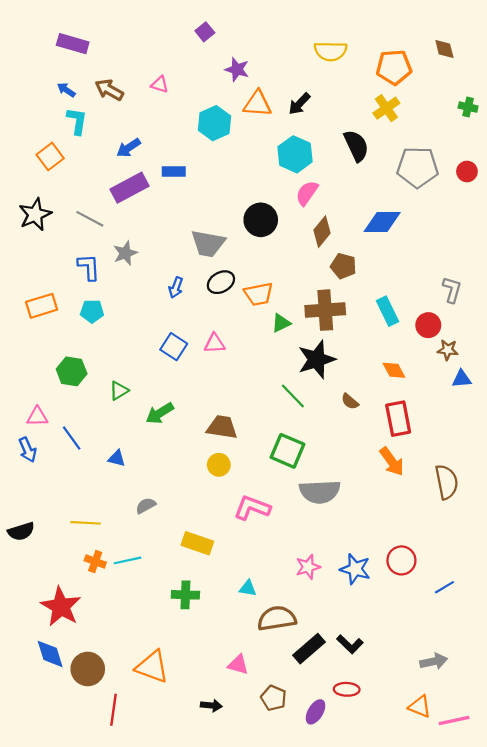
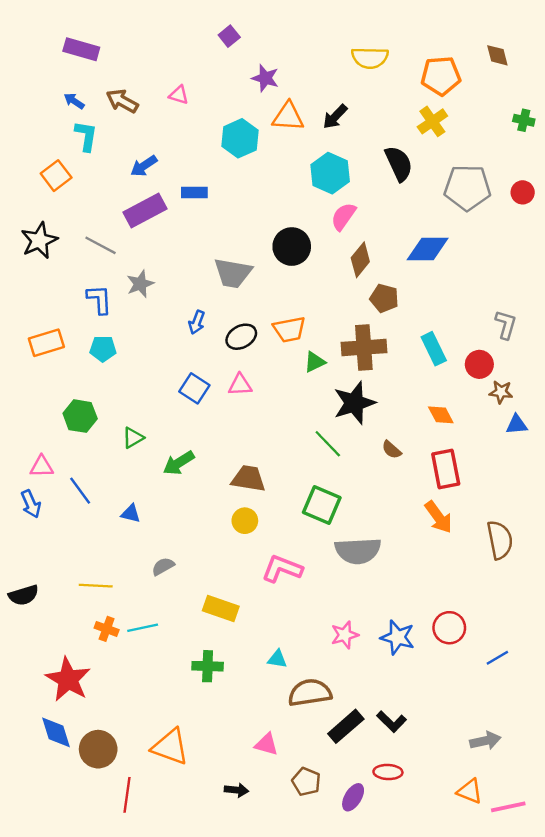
black ellipse: (221, 282) -> (241, 337), moved

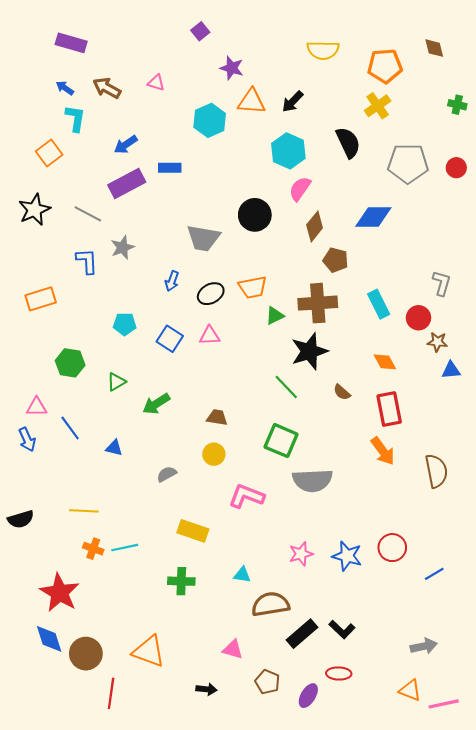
cyan pentagon: (103, 349) -> (125, 324), moved
brown trapezoid: (248, 479) -> (217, 417), size x0.7
gray semicircle: (163, 566) -> (167, 474), moved

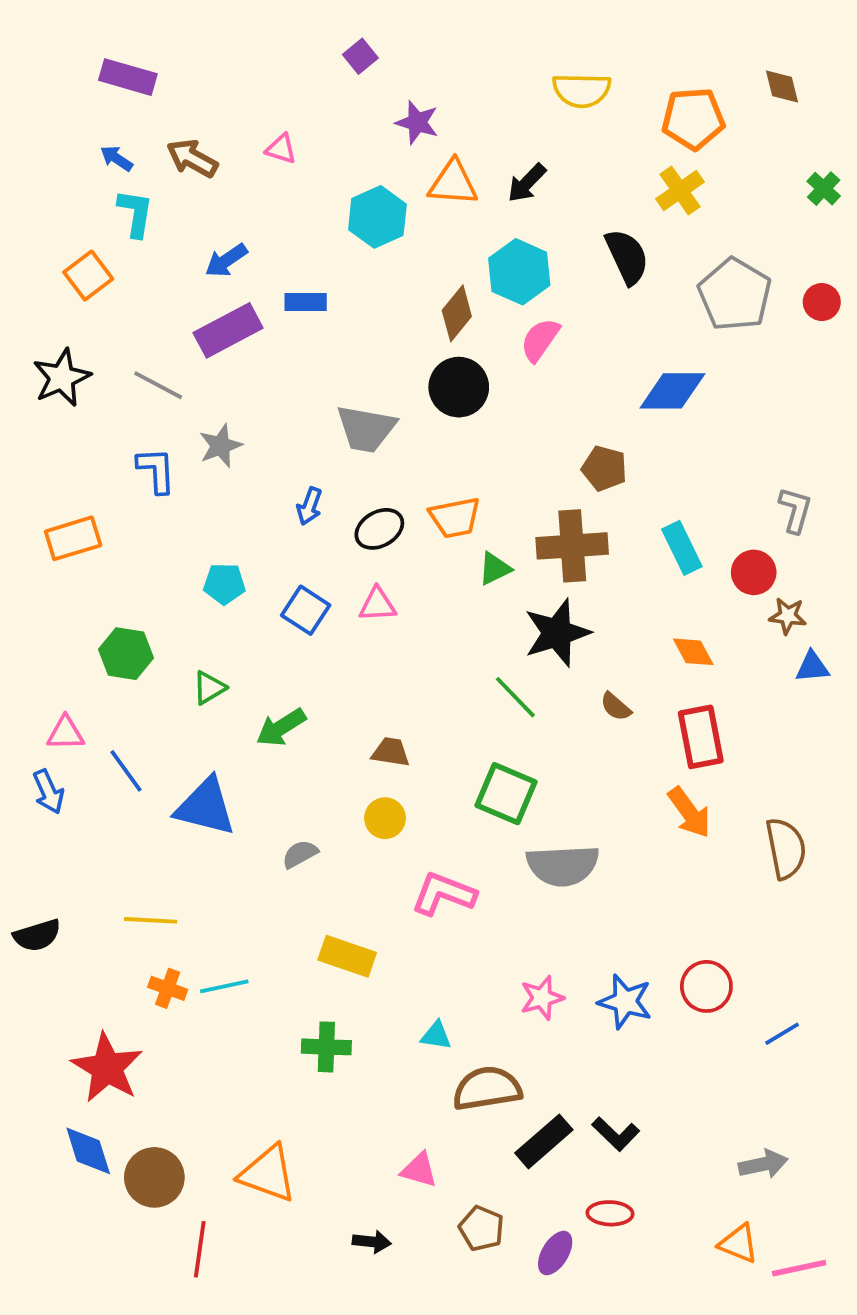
green cross: (457, 105) -> (824, 189), turned 30
gray pentagon: (408, 163) -> (735, 294), turned 30
brown diamond: (315, 226) -> (457, 313), moved
blue triangle: (114, 448) -> (205, 807), size x2.0

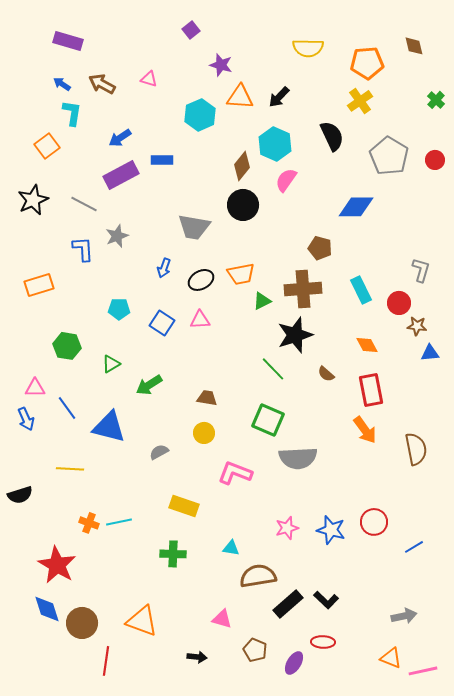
yellow line: (151, 920) -> (70, 469), moved

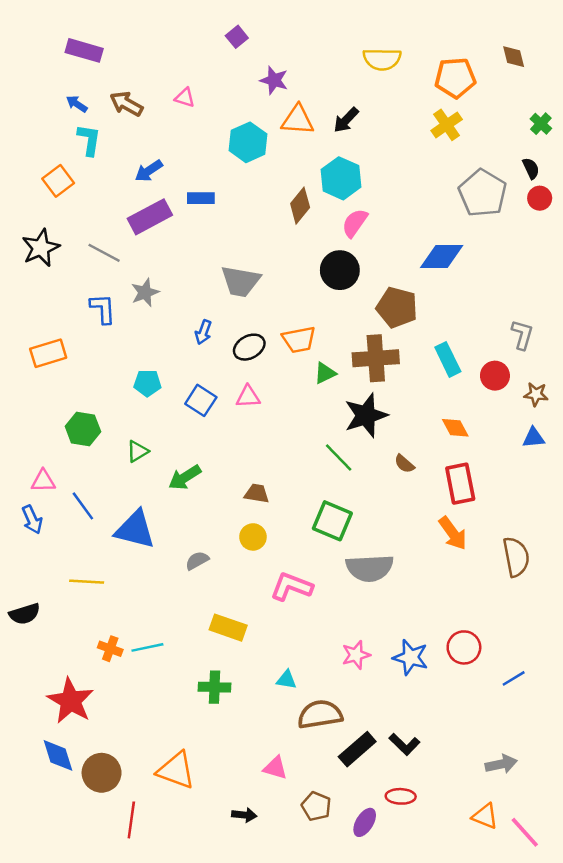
black semicircle: (332, 136) -> (531, 168), moved, size x0.6
black circle: (243, 205) -> (340, 270), moved
brown pentagon: (320, 248) -> (397, 307), size x1.4
brown star: (417, 326) -> (536, 394), moved
pink line: (423, 671) -> (525, 832), turned 60

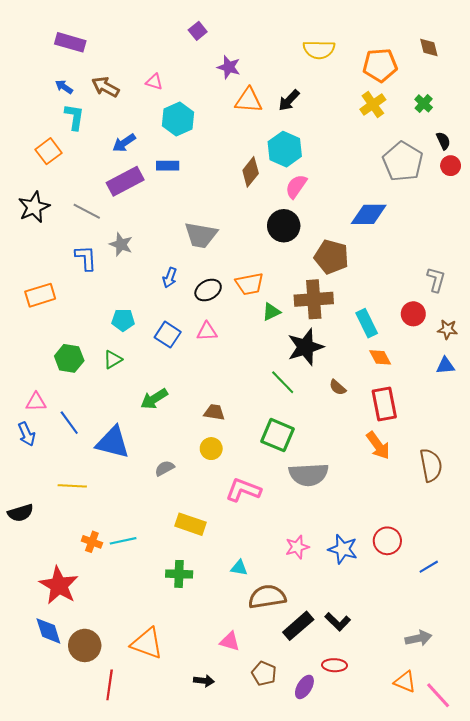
green cross: (541, 124) -> (424, 103), moved
cyan hexagon: (248, 142) -> (178, 119), moved
gray star: (145, 292) -> (121, 244), turned -30
cyan rectangle: (448, 359) -> (367, 323), moved
green triangle: (138, 451) -> (113, 359), moved

